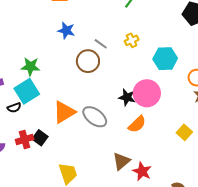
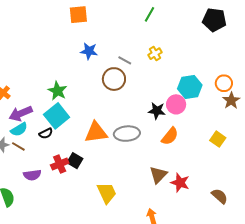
cyan hexagon: (165, 59) -> (190, 87), moved
green star: (31, 67) -> (57, 91), turned 30
pink circle: (147, 93) -> (176, 104), size x0.7
orange triangle: (64, 112) -> (96, 132), turned 30
gray ellipse: (95, 117) -> (127, 134), turned -35

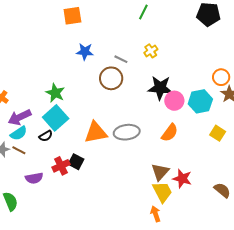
cyan hexagon: (190, 87) -> (200, 101), moved
black star: (157, 111) -> (160, 88), moved, size x1.4
yellow trapezoid: (107, 193) -> (162, 192), moved

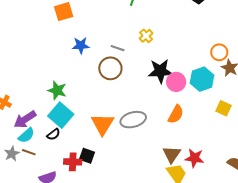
orange triangle: (96, 132) -> (102, 124), turned -40
red cross: (61, 166) -> (73, 162), turned 36

